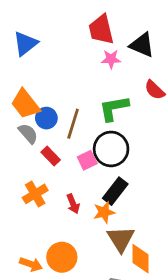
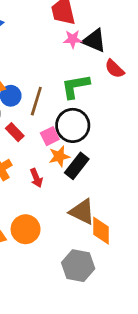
black triangle: (142, 45) -> (94, 40), moved
orange star: (104, 212) -> (59, 156), moved
brown triangle: (121, 239) -> (82, 212), turned -32

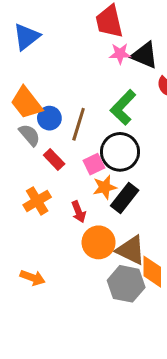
green L-shape: (75, 86) -> (123, 107), turned -36
orange circle: (26, 229) -> (99, 242), moved
gray hexagon: (78, 266) -> (126, 284), moved

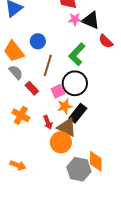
blue circle: (49, 118) -> (38, 41), moved
orange cross: (37, 201) -> (21, 115), turned -30
brown triangle: (131, 250) -> (67, 127), moved

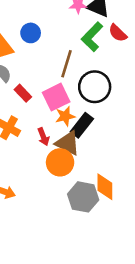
green L-shape: (77, 54) -> (92, 37), moved
brown line: (48, 65) -> (66, 64), moved
black circle: (75, 83) -> (95, 87), moved
pink square: (58, 91) -> (56, 97), size x1.5

